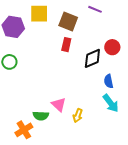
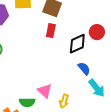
blue semicircle: (109, 81) -> (84, 68), moved, turned 152

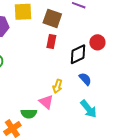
cyan arrow: (97, 88) -> (89, 109), moved
yellow arrow: (64, 101) -> (58, 86), moved

